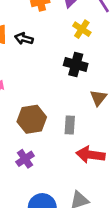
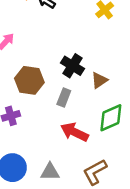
black cross: (76, 65) -> (72, 66), moved

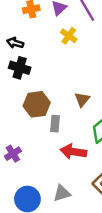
black cross: (72, 66) -> (20, 68), moved
brown hexagon: (29, 80) -> (37, 104), moved

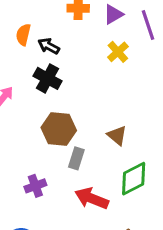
brown triangle: (82, 99) -> (117, 135), turned -42
purple cross: (13, 154) -> (35, 186), moved

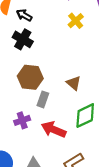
purple cross: (35, 186) -> (22, 120), moved

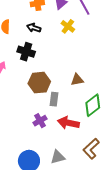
black arrow: (24, 15) -> (34, 28), moved
brown triangle: (74, 83) -> (77, 80), turned -40

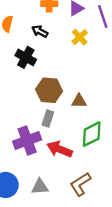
brown hexagon: (39, 83) -> (49, 90), moved
purple cross: (40, 121) -> (27, 141), size x1.6

